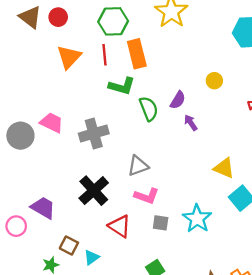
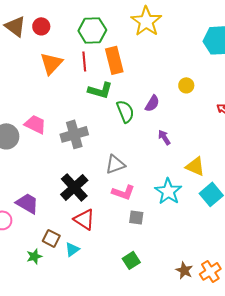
purple arrow: (191, 123) -> (164, 137), moved
cyan star: (197, 219) -> (168, 191), moved
red triangle: (120, 226) -> (84, 219), moved

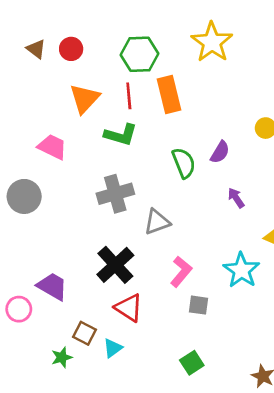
brown triangle: (15, 26) -> (36, 49), size x0.7
green L-shape: (100, 90) -> (121, 135), moved
pink trapezoid: (35, 124) -> (52, 147), moved
gray triangle: (115, 164) -> (157, 222), moved
pink L-shape: (123, 192) -> (181, 272), turned -70

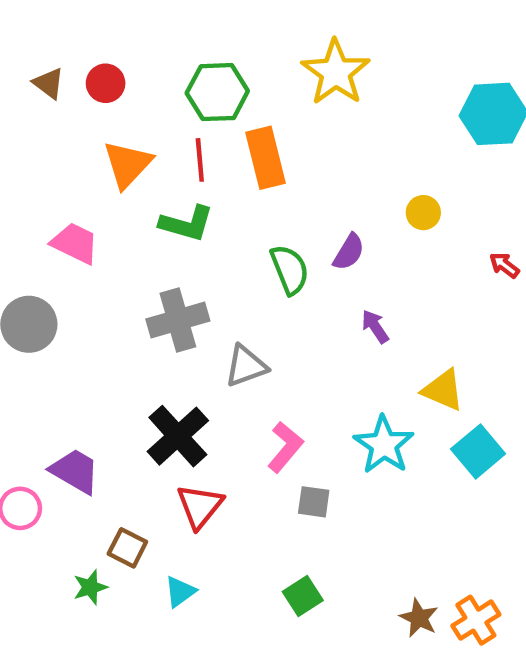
red triangle: (129, 308) -> (200, 506), turned 36
cyan triangle: (113, 348) -> (180, 592), moved

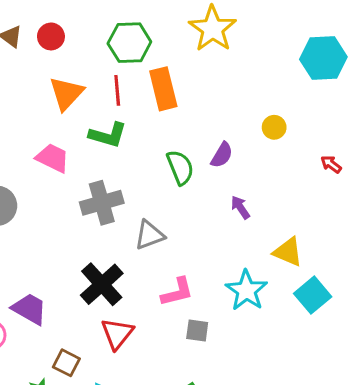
pink trapezoid: (75, 243) -> (53, 158), moved
pink L-shape: (285, 447) -> (177, 292), turned 36

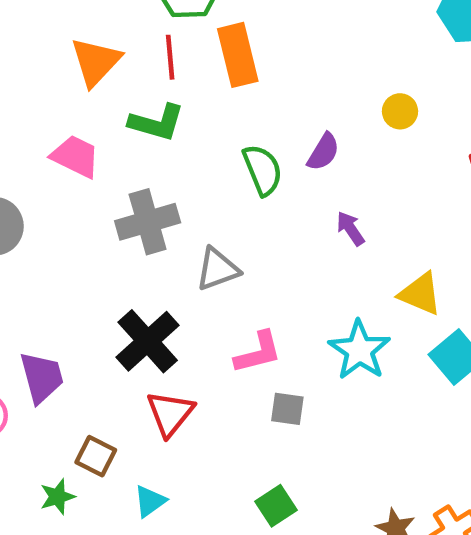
purple trapezoid: (29, 309) -> (42, 377), turned 45

